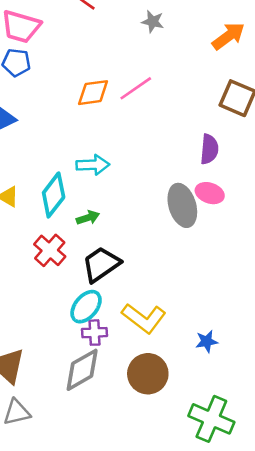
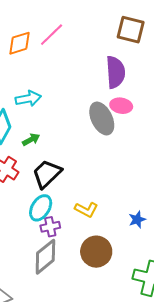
purple semicircle: (209, 149) -> (115, 72), size x1.4
yellow L-shape: (144, 318) -> (86, 210), size x0.7

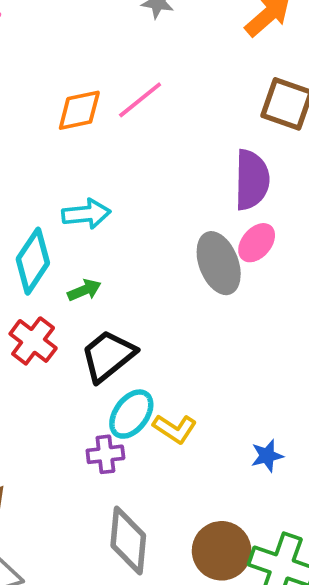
pink ellipse: (121, 106) -> (257, 243), turned -65
cyan ellipse: (41, 208) -> (131, 414), moved
brown circle: (96, 252) -> (222, 551), moved
gray diamond: (45, 257) -> (128, 541), moved, turned -51

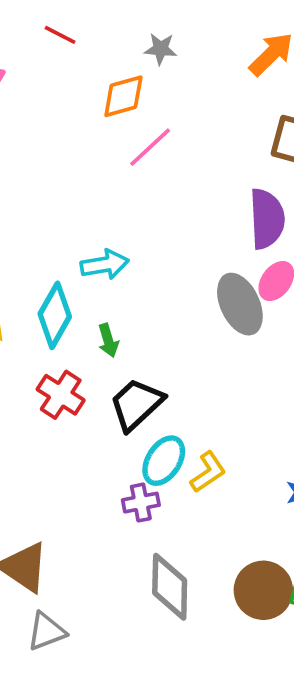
orange diamond: (79, 110) -> (123, 96), moved
green arrow: (84, 290) -> (108, 341), turned 100
yellow L-shape: (175, 429) -> (208, 472), turned -63

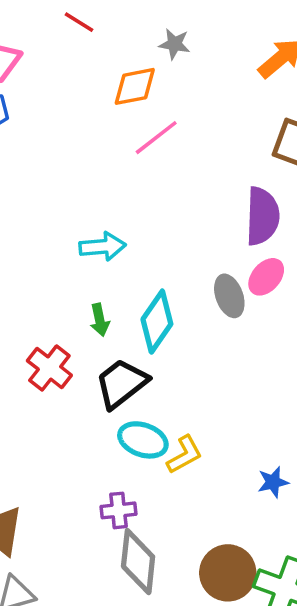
gray ellipse: (240, 304) -> (229, 296), size x0.7
cyan diamond: (55, 315) -> (157, 322), moved
cyan ellipse: (164, 461) -> (143, 440), turned 72
purple cross: (141, 503) -> (118, 510), moved

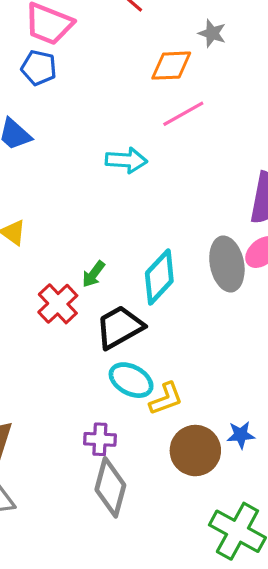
cyan arrow: (103, 247) -> (126, 160), moved
gray ellipse: (229, 296) -> (227, 264), size x1.4
green arrow: (100, 320) -> (94, 274), moved, turned 40
brown circle: (228, 573) -> (195, 451), moved

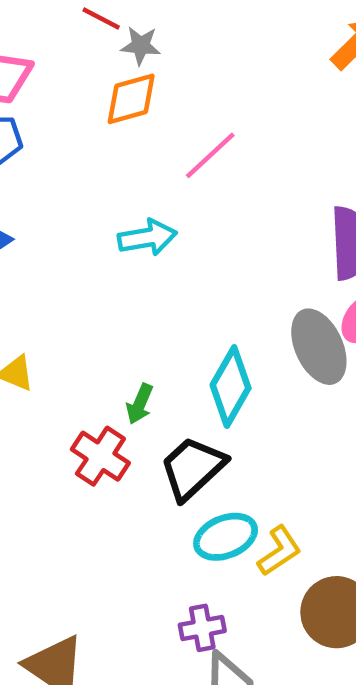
gray star: (212, 33) -> (141, 46), moved
orange diamond: (171, 66) -> (131, 99), moved
cyan ellipse: (131, 380) -> (226, 537), turned -36

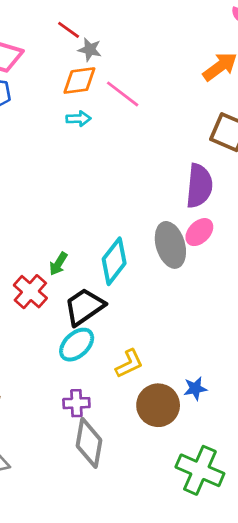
pink line: (210, 155) -> (123, 94), moved, turned 72
cyan arrow: (147, 238) -> (78, 119), moved, size x0.7
cyan ellipse: (226, 537) -> (77, 345), moved, turned -30

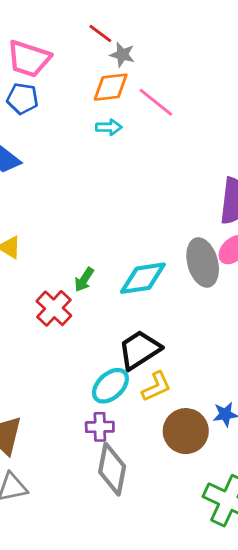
cyan diamond: (114, 261) -> (143, 278), turned 42
black trapezoid: (84, 307) -> (139, 350), moved
cyan ellipse: (77, 345) -> (110, 386), moved

